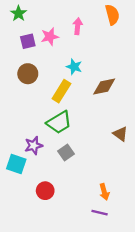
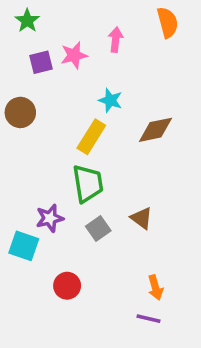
brown circle: (28, 74) -> (20, 112), moved
green trapezoid: (59, 122) -> (88, 183), turned -68
brown triangle: (120, 134) -> (142, 218), moved

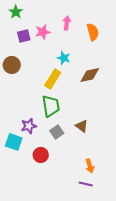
orange semicircle: (168, 22) -> (93, 32), moved
red circle: (67, 286) -> (41, 155), moved

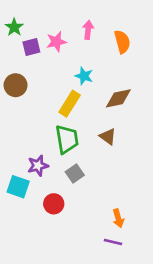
green star: (16, 12) -> (14, 27), moved
brown triangle: (82, 126) -> (108, 137), moved

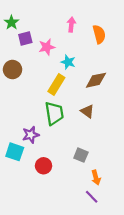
pink star: (56, 42) -> (47, 47), moved
gray square: (75, 173) -> (81, 155), moved, turned -32
purple line: (113, 242) -> (92, 197), turned 32

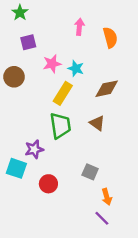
green star: (11, 22) -> (20, 13), moved
pink star: (47, 47) -> (52, 64), moved

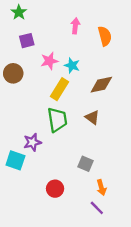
red circle: (48, 184) -> (55, 189), moved

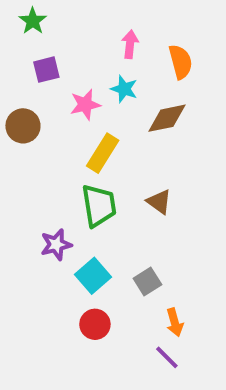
cyan star: (72, 65) -> (124, 89), moved
brown diamond: (101, 85) -> (167, 118), moved
cyan square: (15, 160) -> (93, 276), moved, turned 30
gray square: (86, 164) -> (147, 282), turned 35

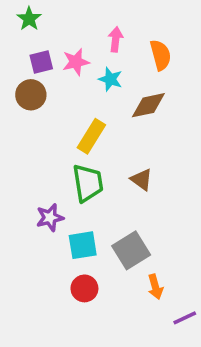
pink star: (85, 105) -> (76, 62), moved
brown circle: (23, 126) -> (31, 95), moved
cyan square: (93, 276) -> (83, 245), turned 32
gray square: (147, 282) -> (131, 250), size x1.5
purple line: (167, 357) -> (185, 318), moved, turned -70

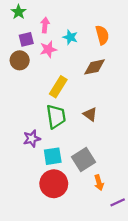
pink arrow: (116, 39) -> (45, 25), moved
pink star: (76, 62) -> (48, 49), moved
cyan star: (110, 79) -> (70, 37), moved
red circle: (84, 288) -> (54, 184), size x1.6

